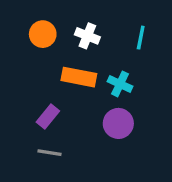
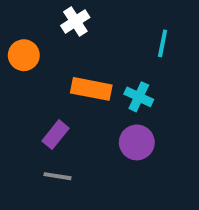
orange circle: (43, 34) -> (24, 55), moved
white cross: (87, 36) -> (75, 21), moved, turned 35

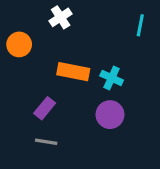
cyan line: (163, 43) -> (140, 25), moved

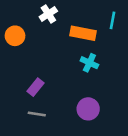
orange rectangle: (73, 72) -> (83, 33), moved
purple circle: (110, 115) -> (88, 109), moved

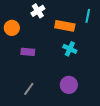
purple rectangle: (36, 87) -> (28, 52), moved, turned 56
gray line: (37, 114) -> (29, 89), turned -64

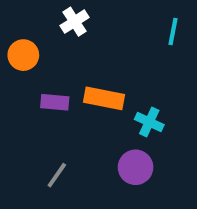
orange rectangle: (65, 26) -> (104, 98), moved
cyan cross: (70, 49) -> (149, 122), moved

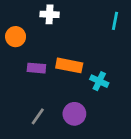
white cross: (74, 22) -> (50, 14), turned 36
purple circle: (136, 167) -> (74, 114), moved

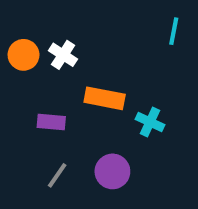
white cross: (50, 14) -> (63, 55), moved, turned 30
purple rectangle: (36, 68) -> (51, 122), moved

